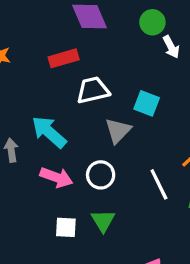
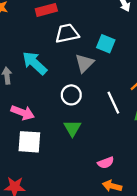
pink arrow: (56, 177) -> (23, 113), moved
white square: (66, 227) -> (29, 142), moved, size x1.5

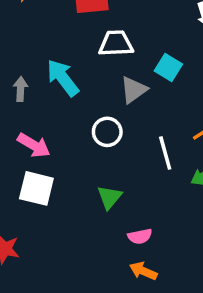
green triangle: (72, 128) -> (109, 197), moved

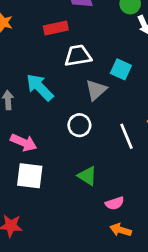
green triangle: (109, 197) -> (87, 176), turned -30

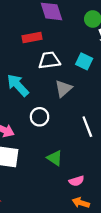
cyan square: (121, 69) -> (84, 61), moved
white circle: (79, 125) -> (40, 117), moved

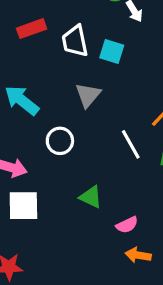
white trapezoid: (49, 60) -> (75, 41), moved, turned -85

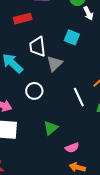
white trapezoid: (75, 41) -> (37, 47), moved
green triangle: (91, 197) -> (51, 128), turned 49

